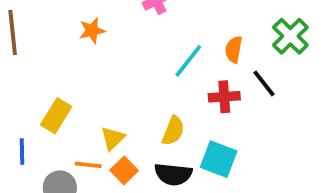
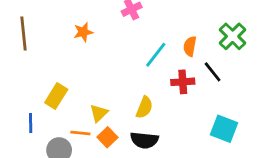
cyan square: (219, 159) -> (224, 129), moved

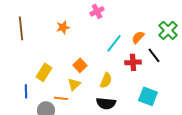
orange semicircle: (190, 46) -> (138, 37), turned 32
cyan square: (224, 129) -> (148, 96), moved
orange square: (107, 137) -> (80, 65), moved

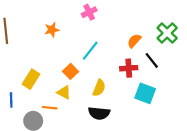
cyan line: (114, 43) -> (90, 51), moved
yellow triangle: (74, 84) -> (64, 92), turned -48
cyan square: (148, 96) -> (145, 93), moved

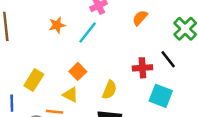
orange semicircle: (134, 41) -> (140, 18), moved
cyan line: (90, 51) -> (88, 32), moved

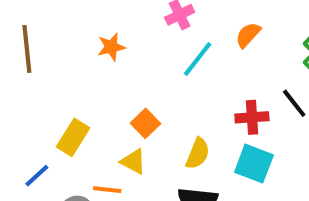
cyan line: (88, 32) -> (198, 59), moved
cyan square: (161, 96) -> (254, 164), moved
blue line: (12, 103) -> (37, 176), turned 49

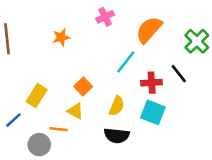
orange semicircle: (248, 35) -> (149, 30), size x1.6
cyan line: (198, 59) -> (126, 62), moved

